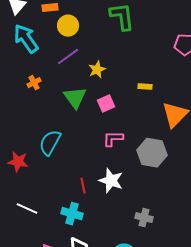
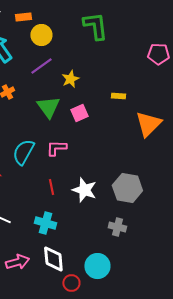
pink L-shape: (113, 139) -> (56, 148), moved
gray hexagon: (152, 153) -> (127, 188), moved
red line: (83, 186) -> (51, 187), moved

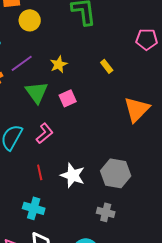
purple line: (41, 66) -> (22, 63), moved
yellow rectangle: (118, 96) -> (107, 66), moved, turned 48
pink L-shape: (56, 148) -> (45, 133), turned 140

